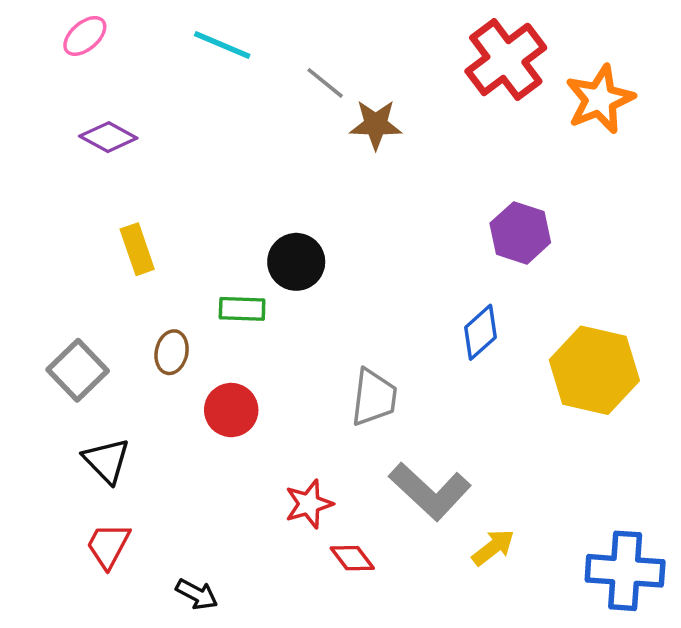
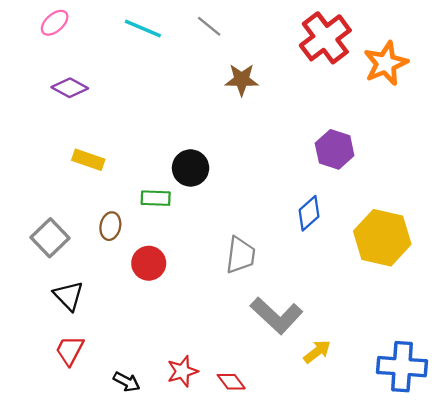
gray line: (325, 83) -> (209, 26), moved
yellow rectangle: (137, 249) -> (88, 160), turned -52
red star: (309, 504) -> (182, 371), moved
red diamond: (352, 558) -> (231, 382), moved

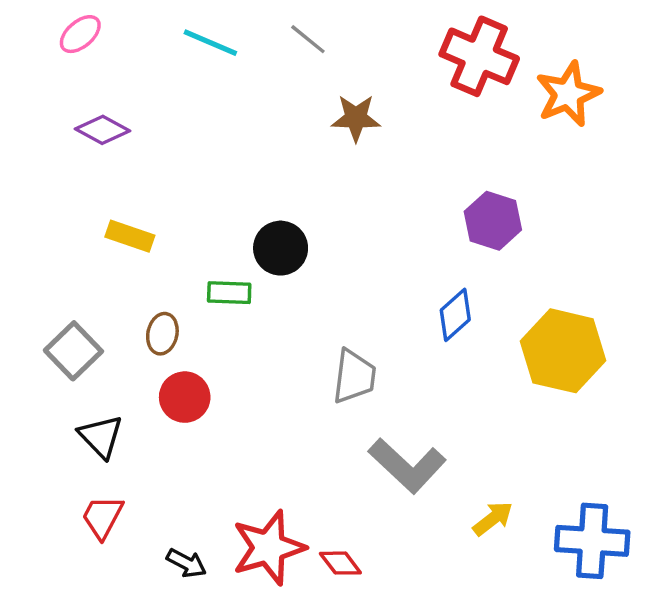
red cross: (325, 38) -> (479, 56), turned -30
red circle: (149, 263) -> (185, 397), moved
yellow arrow: (317, 352) -> (493, 519), moved
red star: (182, 371) -> (269, 548), size x1.6

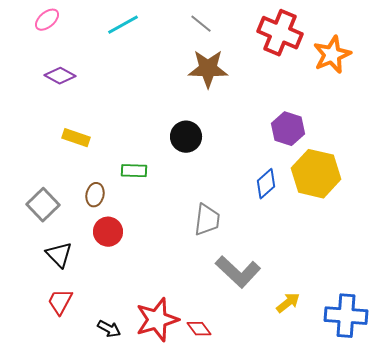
gray line: (308, 39) -> (201, 24), moved
cyan line: (210, 43) -> (123, 25), turned -52
brown star: (356, 118) -> (208, 69), size x1.4
black circle: (281, 248) -> (186, 137), moved
yellow hexagon: (563, 351) -> (316, 174), moved

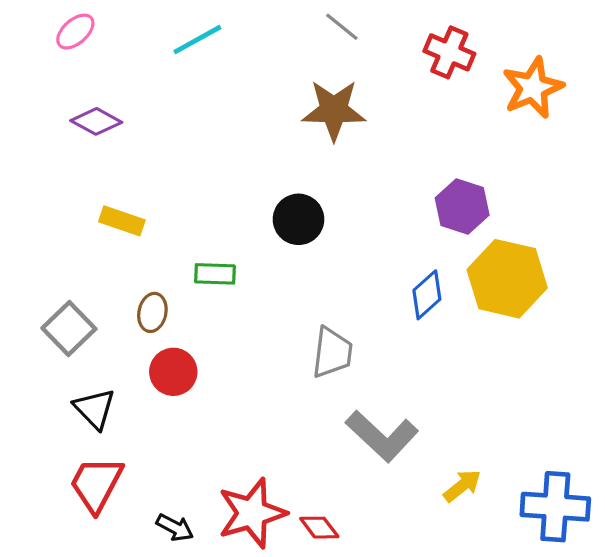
gray line: (201, 24) -> (342, 27), moved
red cross: (280, 33) -> (449, 52), size x0.7
red trapezoid: (60, 302) -> (96, 484), size x1.4

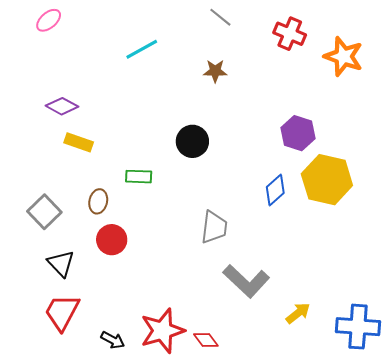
cyan line: (197, 40) -> (142, 49), moved
orange star: (533, 88) -> (344, 56), turned -30
brown star: (334, 110) -> (215, 71), size x0.6
purple diamond: (96, 121) -> (62, 106), moved

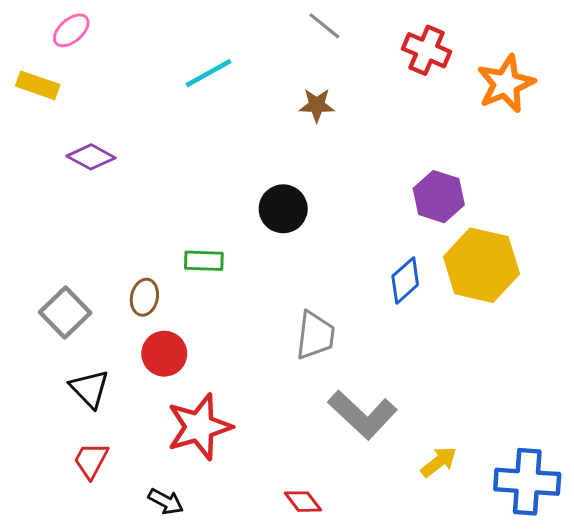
orange star: (344, 56) -> (506, 84), turned 30
yellow rectangle: (79, 142) -> (38, 85), moved
red trapezoid: (62, 312) -> (91, 460), size x0.7
red star: (162, 331) -> (199, 427), moved

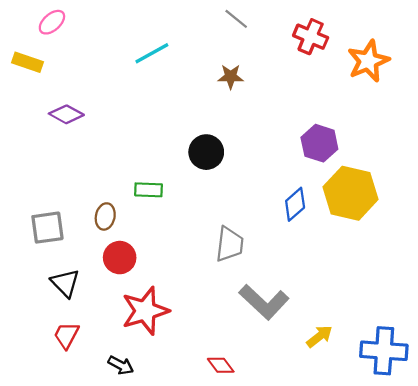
gray square: (65, 312) -> (47, 228), turned 36

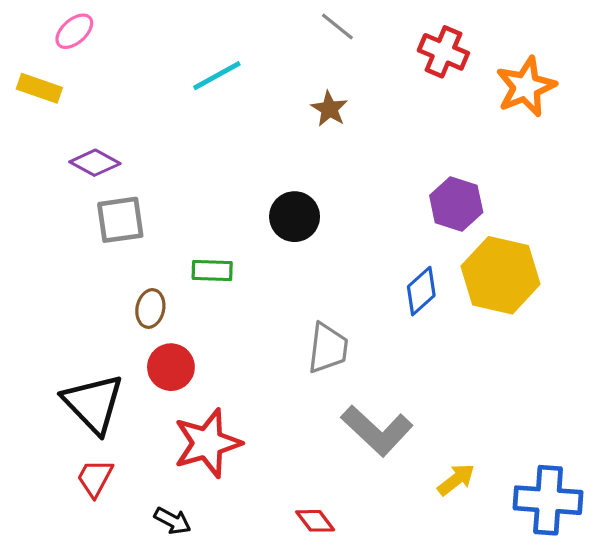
brown star: (231, 77) -> (329, 109), turned 30
gray square: (47, 228) -> (120, 220), moved
black triangle: (65, 283) -> (93, 404), size x1.5

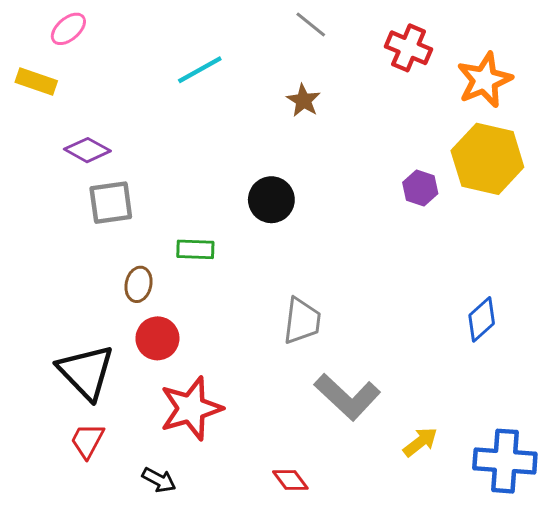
purple hexagon: (456, 204) -> (420, 188), size x0.7
yellow hexagon: (500, 275) -> (487, 159), moved
blue diamond: (421, 291) -> (482, 319), moved

